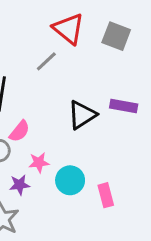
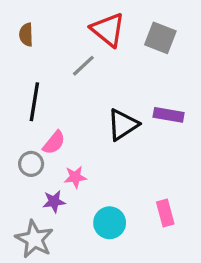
cyan circle: (70, 180) -> (110, 223), moved
pink rectangle: (106, 195) -> (165, 213), moved

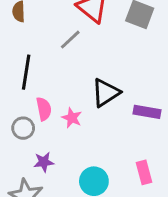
purple rectangle: (169, 115) -> (147, 112), moved
pink semicircle: (54, 143) -> (44, 109), turned -50
pink star: (75, 177) -> (72, 118), moved, turned 30

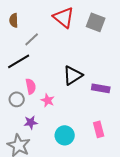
gray line: (70, 40) -> (32, 39), moved
black line: (26, 72) -> (19, 61), turned 50
pink star: (72, 118) -> (48, 100), moved

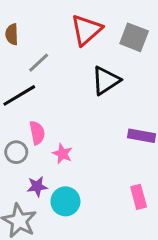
red triangle: (64, 17) -> (86, 30), turned 40
black triangle: (73, 75) -> (106, 81), moved
cyan circle: (65, 135) -> (65, 201), moved

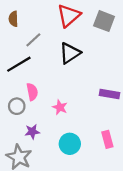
black triangle: (106, 81) -> (70, 53), moved
pink star: (62, 154) -> (60, 107), moved
cyan circle: (65, 201) -> (70, 144), moved

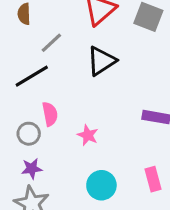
purple star: (32, 132) -> (32, 169), moved

